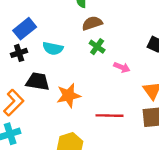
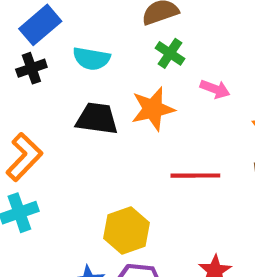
black trapezoid: (38, 81) -> (97, 119), moved
orange star: (68, 95) -> (153, 109), moved

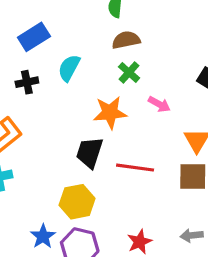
cyan semicircle: (91, 59) -> (69, 68), turned 100
black cross: (31, 68) -> (27, 82), moved
black trapezoid: (97, 119) -> (89, 153), moved, turned -88

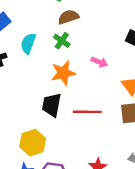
green cross: (129, 72) -> (62, 41), moved
yellow hexagon: (77, 202) -> (33, 143), moved

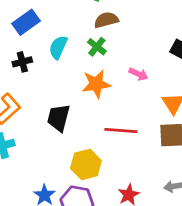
black trapezoid: (52, 105) -> (59, 118), moved
yellow hexagon: (33, 143) -> (86, 164), moved

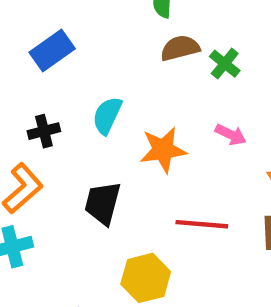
cyan semicircle: (58, 47) -> (107, 115), moved
green cross: (97, 47) -> (225, 64), moved
black cross: (22, 62) -> (44, 131), moved

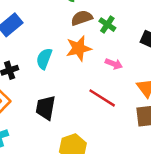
orange star: (163, 150) -> (79, 48), moved
red line: (202, 224) -> (102, 98), moved, turned 32

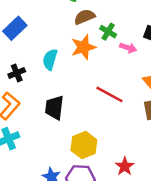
green cross: (107, 25) -> (108, 32), moved
pink arrow: (114, 64) -> (128, 48), moved

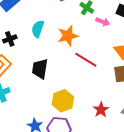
orange star: (83, 47) -> (68, 36), moved
red star: (125, 166) -> (101, 110), moved

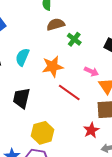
pink arrow: (103, 22) -> (91, 71), moved
red star: (101, 110) -> (91, 130), moved

